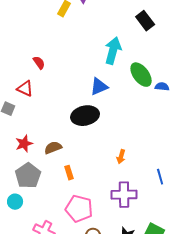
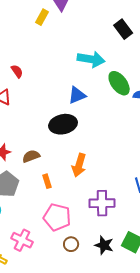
cyan arrow: (113, 51) -> (91, 59), turned 84
orange arrow: (121, 157) -> (79, 165), moved, size x1.6

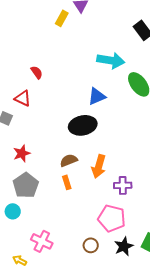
brown semicircle: (31, 156) -> (69, 160), moved
purple cross: (102, 203) -> (123, 185), moved, size x0.7
pink pentagon: (57, 217) -> (112, 218), moved
black star: (104, 245) -> (124, 246), turned 30

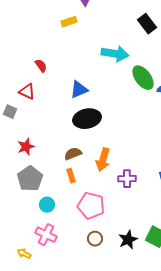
yellow rectangle: (62, 18) -> (69, 22), moved, turned 42
blue triangle: (97, 96) -> (79, 90), moved
cyan circle: (13, 211) -> (47, 205), moved
pink pentagon: (112, 218) -> (91, 206), moved

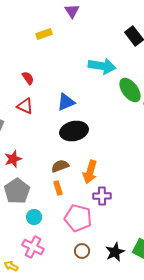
yellow rectangle: (69, 22) -> (44, 34), moved
red triangle: (27, 92) -> (25, 106), moved
purple cross: (127, 179) -> (102, 196), moved

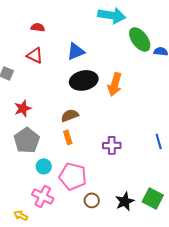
red semicircle: (28, 78) -> (38, 27), turned -48
orange arrow: (90, 172) -> (115, 84), moved
pink pentagon: (78, 218) -> (73, 176), moved

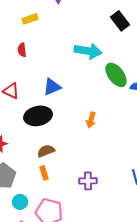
red semicircle: (38, 27) -> (22, 50), moved, turned -104
black ellipse: (84, 80) -> (38, 116), moved
orange arrow: (115, 84) -> (91, 120), size x0.7

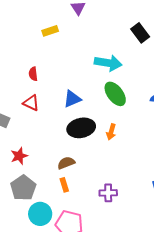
red semicircle: (22, 50) -> (33, 74), moved
green ellipse: (116, 75) -> (115, 94), moved
black ellipse: (38, 116) -> (81, 128), moved
cyan circle: (20, 202) -> (40, 214), size x1.5

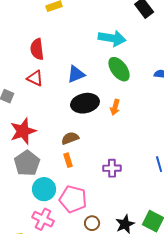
red semicircle: (33, 74) -> (37, 49), size x1.5
red star: (19, 156) -> (23, 131), size x1.5

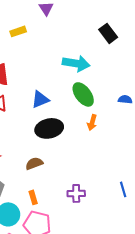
orange arrow: (115, 107) -> (92, 122), moved
orange rectangle: (68, 160) -> (33, 197), moved

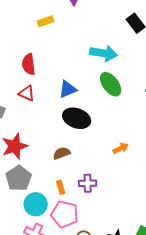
orange arrow: (92, 122) -> (121, 148), moved, turned -133
black ellipse: (49, 128) -> (77, 118), turned 32
purple cross: (76, 193) -> (88, 183), moved

